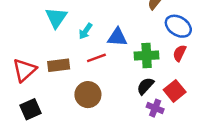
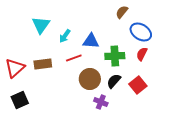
brown circle: (88, 95) -> (90, 79), moved
purple cross: (155, 108) -> (101, 102), moved

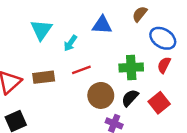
blue triangle: (91, 41) -> (102, 25), moved

